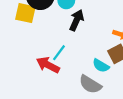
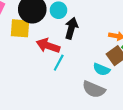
red arrow: (48, 65) -> (48, 46), moved

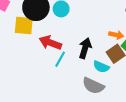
black arrow: (71, 28) -> (85, 48), moved

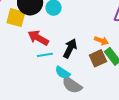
cyan line: (60, 59) -> (45, 55), turned 42
cyan semicircle: (101, 67) -> (63, 73), moved

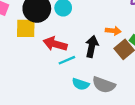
orange arrow: (101, 41) -> (113, 31), moved
cyan semicircle: (63, 73) -> (81, 84), moved

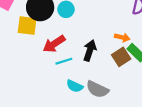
orange arrow: (113, 31) -> (122, 37), moved
red arrow: (55, 44) -> (54, 44), turned -55

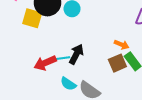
red arrow: (54, 44) -> (45, 63), moved
black arrow: (90, 50) -> (76, 54), moved

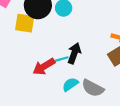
cyan semicircle: (68, 84) -> (70, 84), turned 119

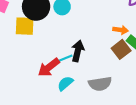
cyan semicircle: (70, 84) -> (65, 83), moved
gray semicircle: (93, 88) -> (100, 84), turned -30

